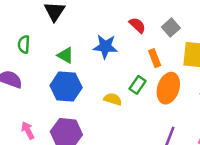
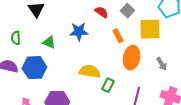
green rectangle: (138, 85) -> (108, 85), moved
blue hexagon: (66, 86) -> (34, 68), moved
yellow semicircle: (113, 99) -> (90, 71), size x1.5

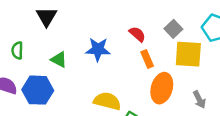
gray square: (127, 11) -> (173, 29), moved
red semicircle: (101, 12) -> (137, 34), moved

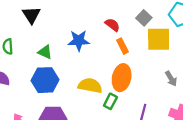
orange ellipse: (162, 88) -> (122, 78), moved
blue hexagon: (38, 90) -> (45, 80), moved

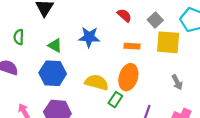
red semicircle: (112, 25) -> (124, 15), moved
orange rectangle: (123, 46) -> (132, 46), turned -64

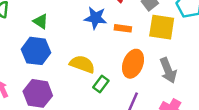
blue star: (89, 37) -> (96, 18), moved
orange ellipse: (128, 77) -> (133, 64), moved
gray arrow: (177, 82) -> (168, 70), size x1.5

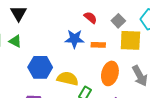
green triangle: (41, 21) -> (15, 41), moved
blue hexagon: (36, 51) -> (40, 67), moved

